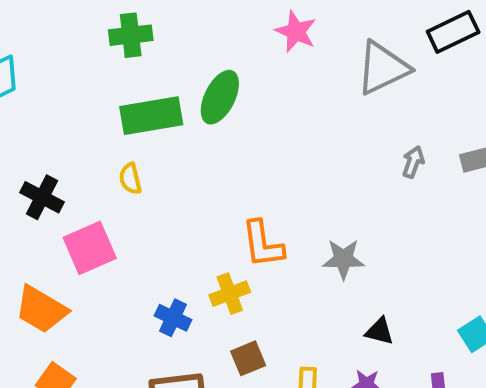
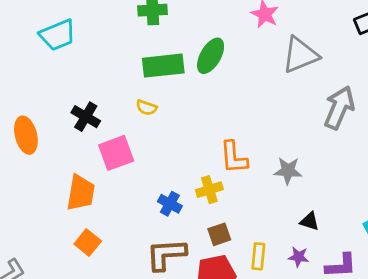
gray triangle: (383, 68) -> (300, 55), moved
gray arrow: (413, 162) -> (339, 108), size x2.0
yellow semicircle: (130, 179) -> (146, 108), turned -60
orange trapezoid: (41, 309) -> (81, 193), turned -114

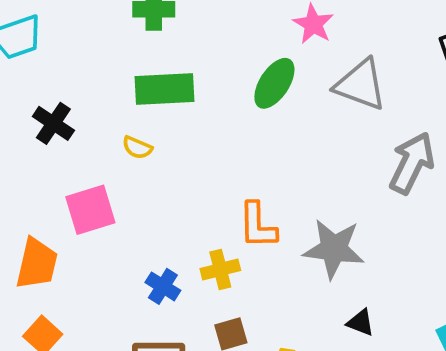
gray triangle: (300, 55) -> (361, 85), turned 39
green ellipse: (211, 56) -> (274, 83), moved
black cross: (86, 117) -> (53, 123), moved
gray star: (288, 171) -> (334, 249), size x1.5

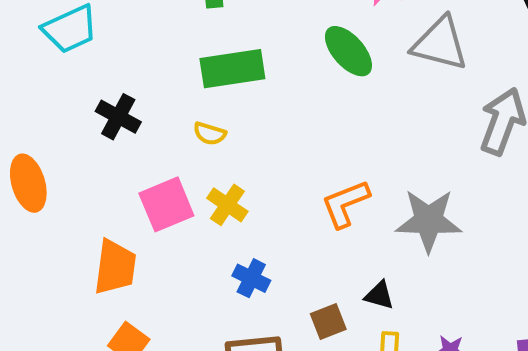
green ellipse: (274, 83) -> (348, 51), turned -69
orange L-shape: (258, 225) -> (345, 204), turned 75
yellow cross: (220, 269) -> (227, 205), moved, turned -36
black triangle: (361, 323) -> (379, 295), moved

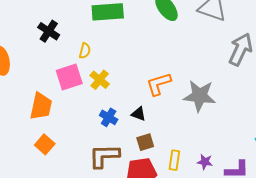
yellow semicircle: (210, 134) -> (85, 51), moved, turned -98
black triangle: (379, 295) -> (139, 114), moved

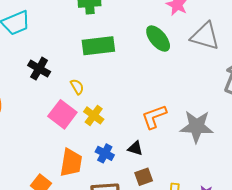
yellow semicircle: (85, 51) -> (77, 87), turned -42
pink square: (69, 77) -> (62, 114), turned -32
orange trapezoid: (41, 106) -> (71, 163), moved

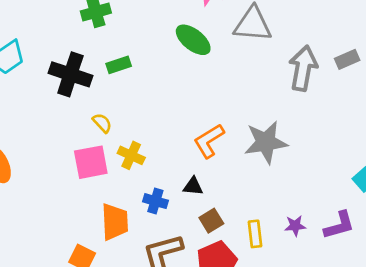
green rectangle: (98, 46) -> (119, 65), size x0.6
black cross: (39, 69) -> (70, 74), moved, size x1.4
pink square: (62, 114) -> (91, 162), turned -36

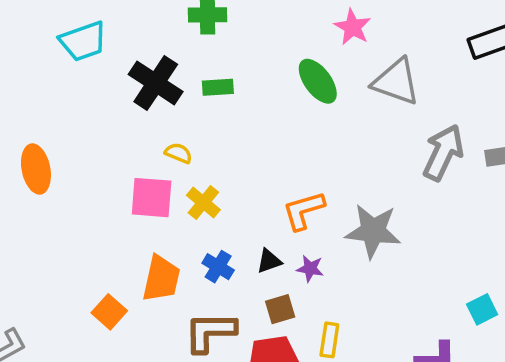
yellow semicircle: (102, 123) -> (179, 153), turned -40
black triangle: (193, 186) -> (269, 261), turned -40
purple star: (295, 226) -> (310, 269), moved

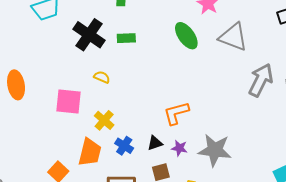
pink square: (152, 198) -> (69, 102), moved
yellow cross: (203, 203) -> (104, 120), moved
gray star: (373, 231) -> (215, 150), moved

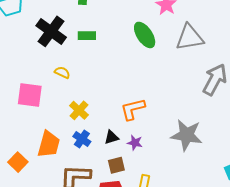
gray triangle: (233, 37) -> (190, 38), turned -32
yellow cross: (104, 120) -> (79, 110), moved
gray star: (215, 150) -> (187, 135), moved

